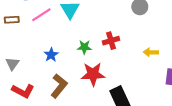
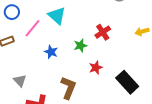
blue star: (51, 55) -> (51, 52), moved
red star: (93, 74) -> (96, 68), size x0.6

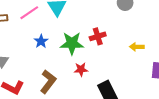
green star: (80, 46) -> (72, 43), size x1.6

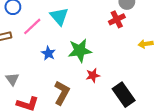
red cross: (98, 36) -> (117, 19), moved

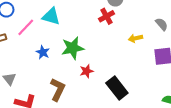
cyan triangle: (59, 16) -> (51, 16), turned -30

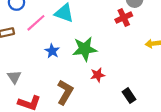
black rectangle: (117, 88) -> (129, 96), size x0.6

